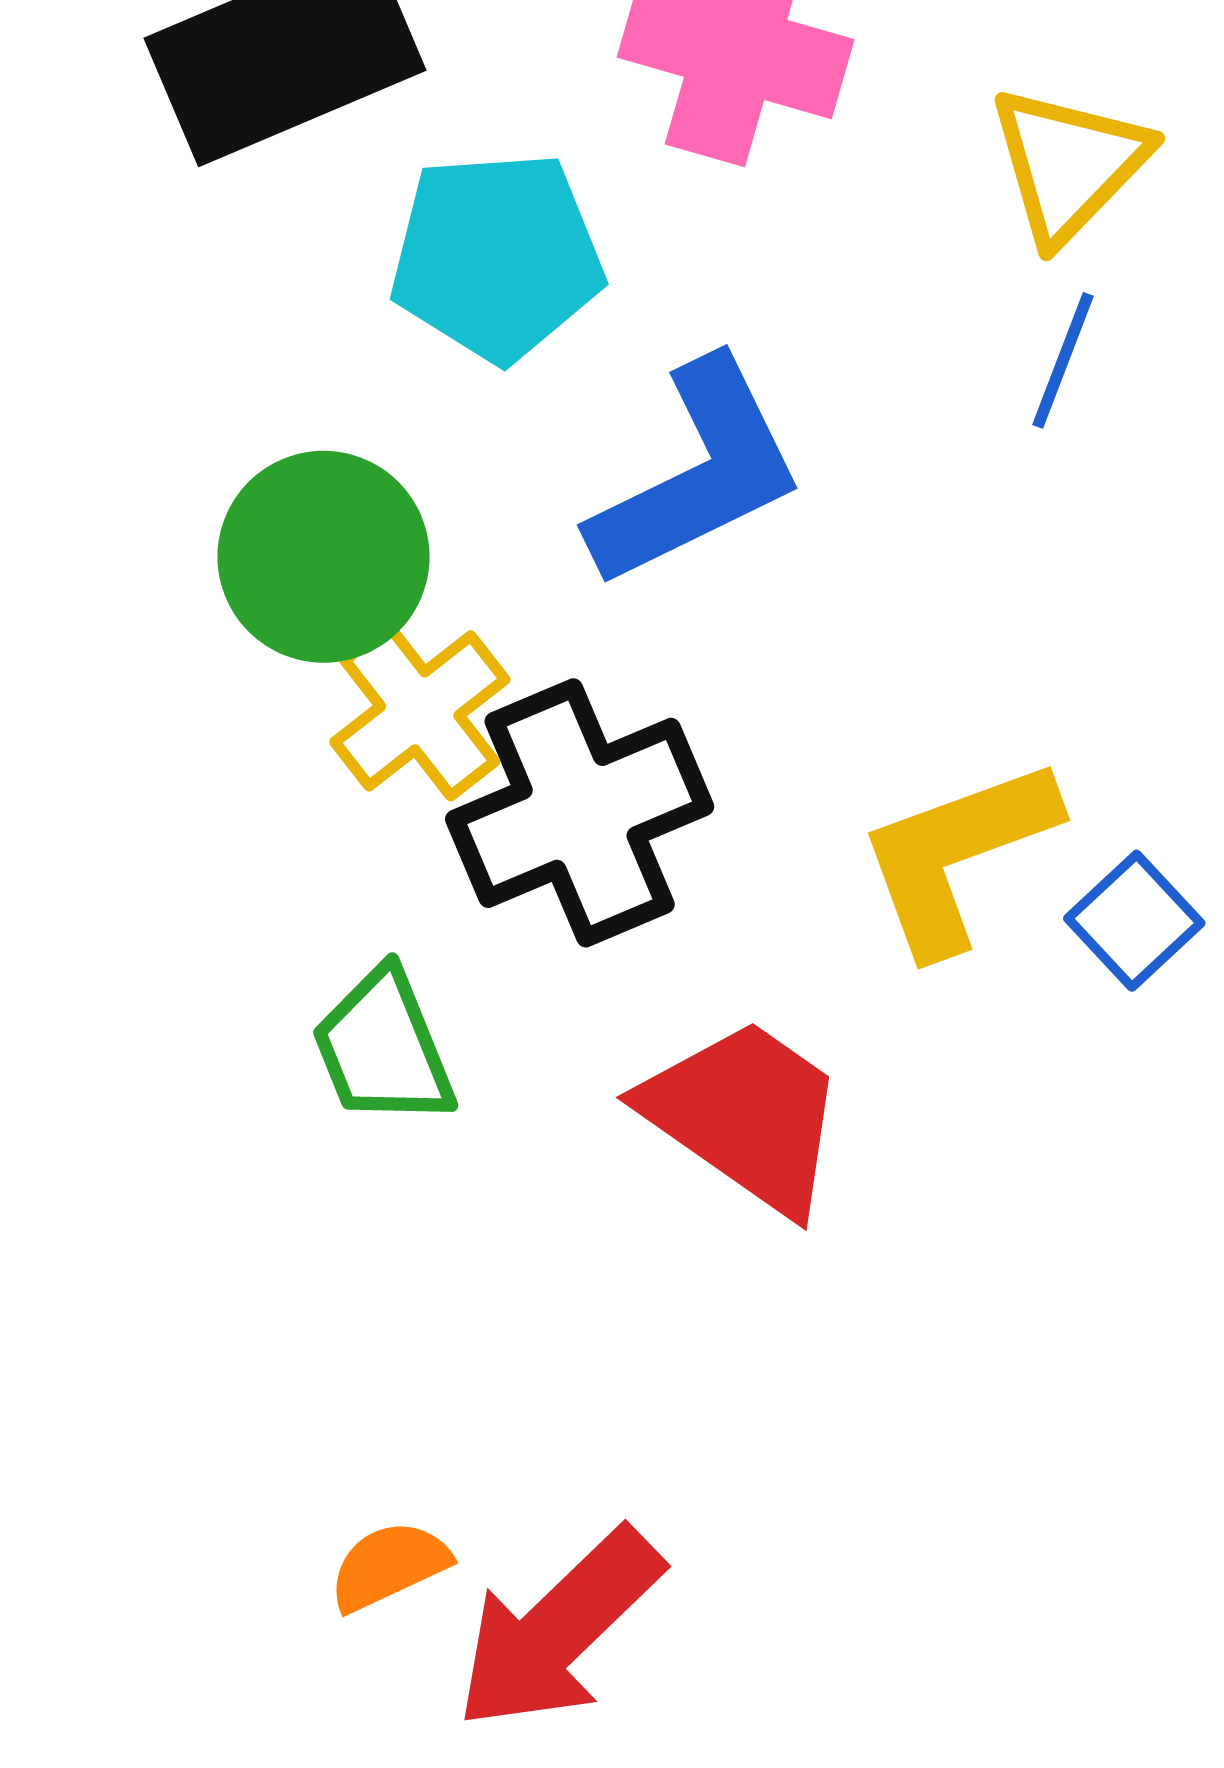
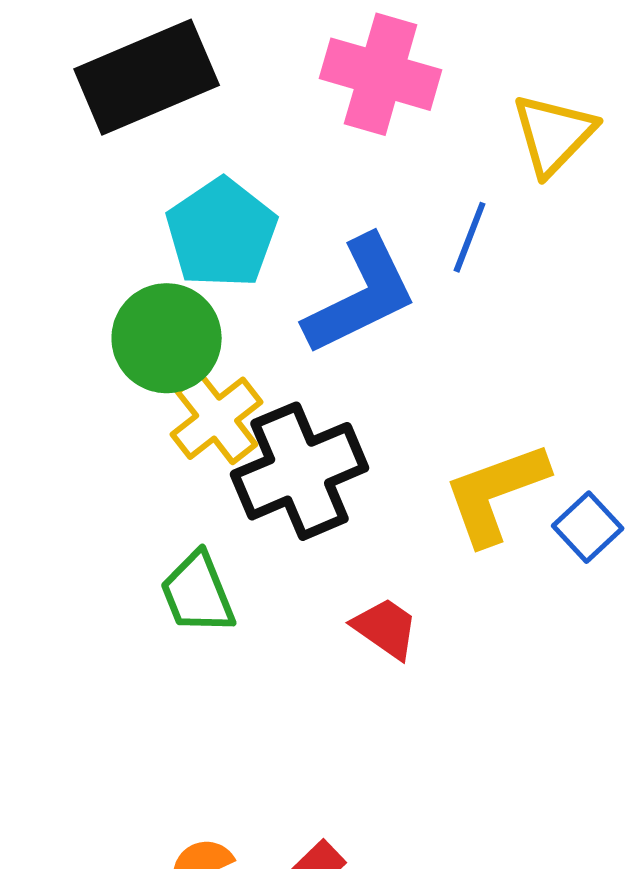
cyan pentagon: (497, 256) -> (222, 233), moved, turned -30
blue line: (1063, 360) -> (470, 237), moved
red trapezoid: (745, 1115) -> (386, 628), size x0.6

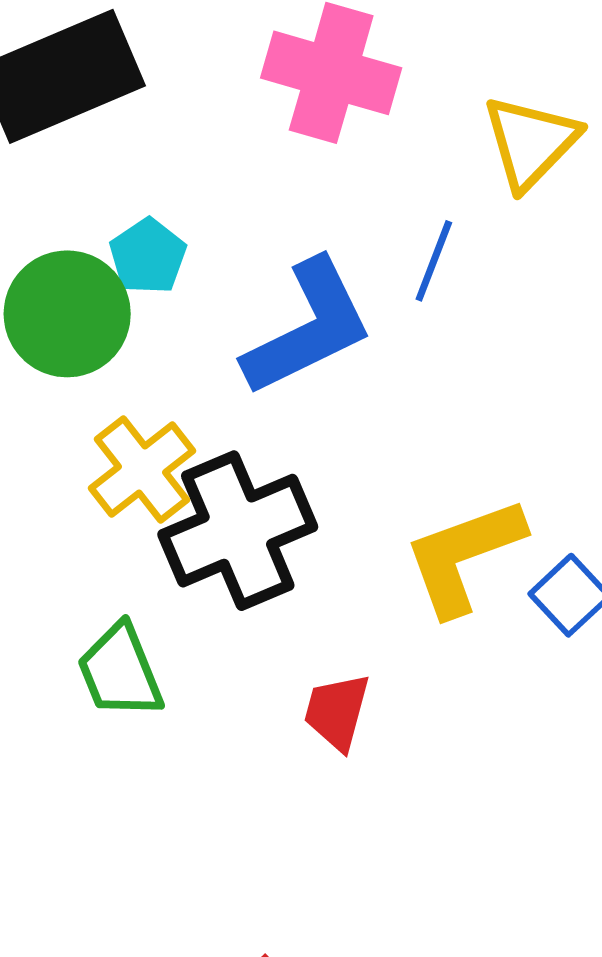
cyan pentagon: (222, 233) -> (148, 256), size x0.6
green circle: (167, 338) -> (67, 314), moved
red trapezoid: (386, 628) -> (337, 712), turned -110

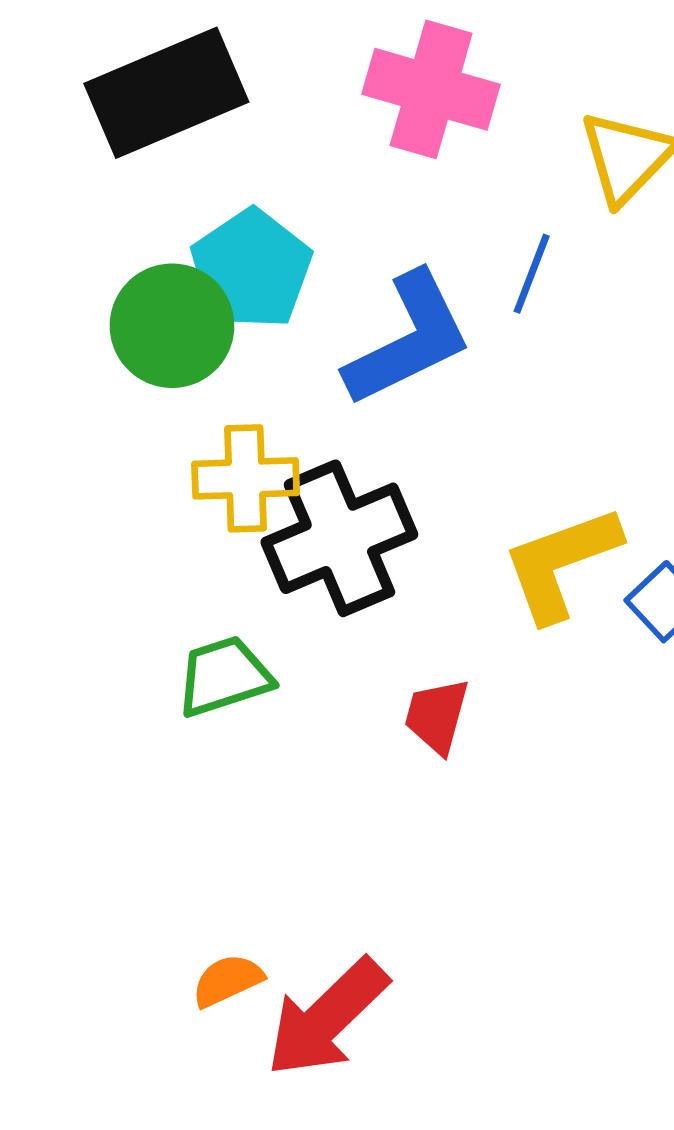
cyan pentagon: (148, 256) -> (251, 269), size x1.6
yellow cross: (142, 470) -> (246, 478), turned 36
green trapezoid: (120, 671) -> (224, 676), turned 94

